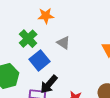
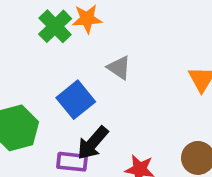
green cross: (28, 39) -> (55, 26), moved

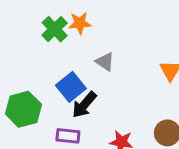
black arrow: (93, 143) -> (84, 105), moved

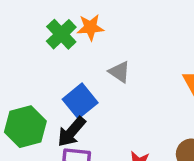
black arrow: (84, 105) -> (72, 132), moved

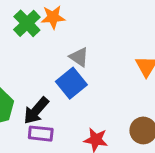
blue square: (80, 101) -> (71, 83), moved

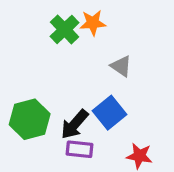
blue square: (71, 83) -> (109, 113), moved

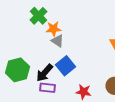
orange star: (93, 23) -> (54, 29), moved
gray triangle: (121, 66) -> (58, 41), moved

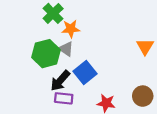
gray triangle: (58, 41) -> (66, 49), moved
green hexagon: (18, 70) -> (46, 54), moved

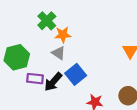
green hexagon: (46, 54) -> (17, 57), moved
purple rectangle: (64, 98) -> (35, 79), moved

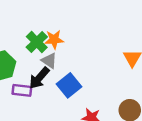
green cross: (47, 21) -> (37, 42), moved
black arrow: (53, 82) -> (39, 78), moved

